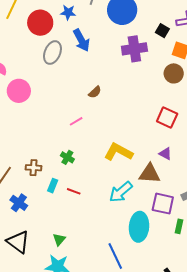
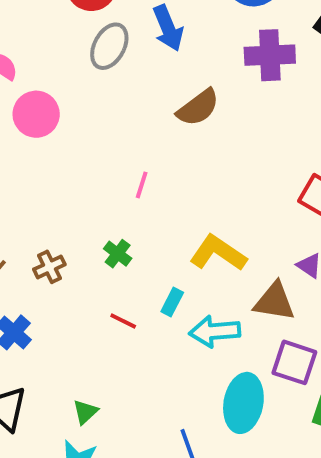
brown semicircle: (95, 92) -> (198, 108), moved, size x1.6
pink line: (76, 121) -> (142, 185), turned -48
brown cross: (33, 168) -> (49, 267), turned -35
cyan rectangle: (53, 186) -> (172, 302), moved
cyan arrow: (121, 192) -> (215, 331), turned 30

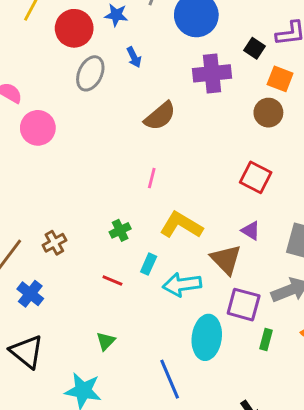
blue arrow: (168, 28) -> (134, 57), size x0.6
pink line: (142, 185) -> (152, 178), moved
green cross: (118, 254) -> (120, 230), moved, turned 30
brown triangle: (274, 302) -> (226, 259), turned 40
green triangle: (85, 412) -> (106, 341), moved

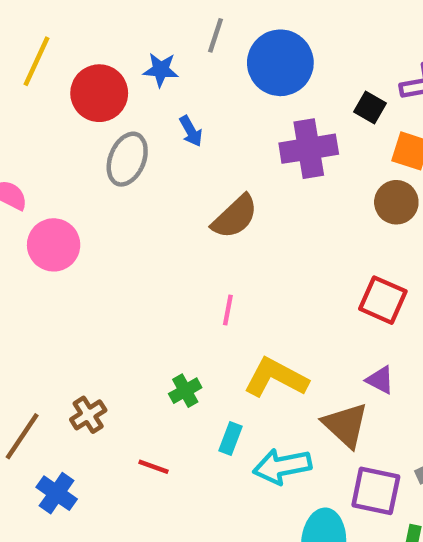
red line: (112, 280) -> (154, 467), moved

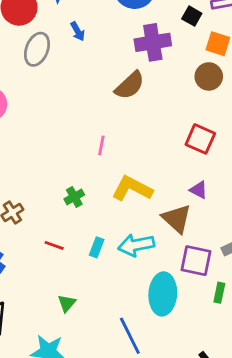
brown semicircle: (235, 217) -> (130, 85), moved
cyan rectangle: (231, 438) -> (97, 247), moved

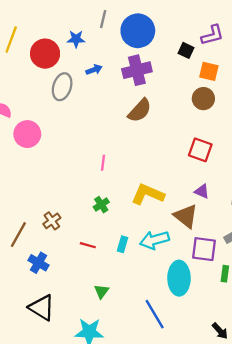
blue arrow: (78, 31) -> (94, 70), turned -77
purple cross: (153, 42) -> (137, 70), moved
pink line: (101, 145) -> (103, 163), moved

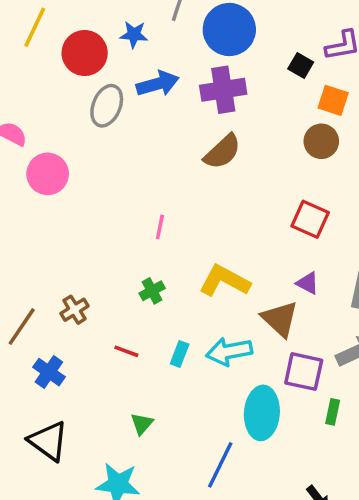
blue arrow: (94, 70) -> (158, 84), size x1.6
blue line: (155, 314) -> (220, 465), turned 52

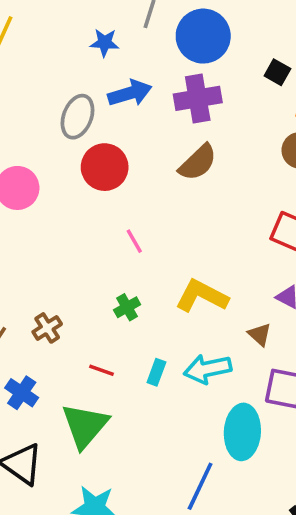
red circle: (85, 53) -> (105, 167), moved
pink line: (160, 227) -> (134, 241), turned -40
brown triangle: (280, 319) -> (260, 334), size x0.6
green triangle: (142, 424) -> (85, 426), moved, size x2.0

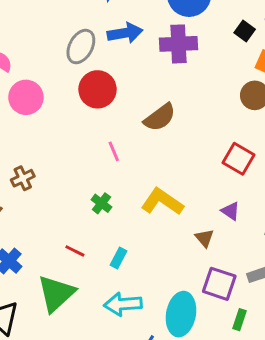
brown semicircle: (198, 162) -> (160, 117), moved
green cross: (127, 307) -> (101, 203), turned -30
brown cross: (47, 328) -> (23, 178), moved
cyan arrow: (208, 369) -> (123, 304), moved

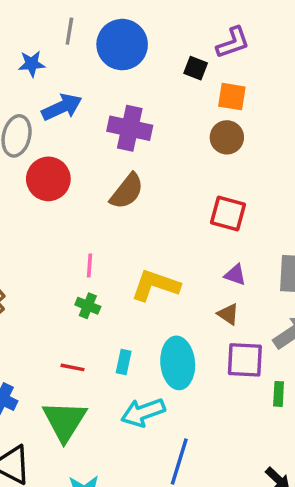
purple cross: (179, 44) -> (130, 128), moved, turned 30
pink line: (114, 151) -> (90, 265), moved, turned 42
brown triangle: (204, 238) -> (228, 314), moved
cyan ellipse: (181, 314) -> (178, 363), moved

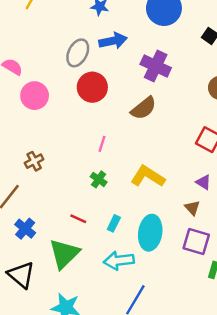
pink line: (90, 265) -> (102, 144), moved

